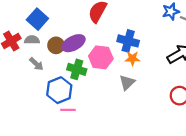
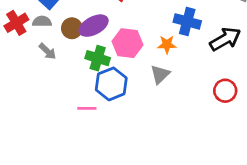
blue cross: (128, 41) -> (187, 21), moved
blue hexagon: (59, 90) -> (111, 84), moved

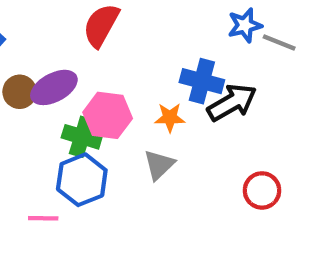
black arrow: (225, 39) -> (232, 103), moved
green cross: (98, 58) -> (82, 137), moved

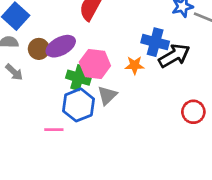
gray triangle: (159, 165) -> (107, 95), moved

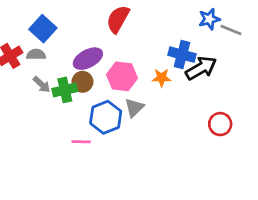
brown circle: (39, 49) -> (82, 82), moved
green cross: (78, 78) -> (65, 90), moved, turned -30

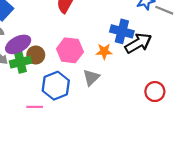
purple ellipse: (88, 59) -> (18, 44), moved
gray triangle: (134, 108) -> (91, 77), moved

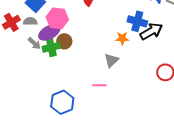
pink hexagon: (70, 50) -> (57, 18), moved
blue hexagon: (56, 86) -> (62, 102), moved
pink line: (35, 107) -> (99, 85), moved

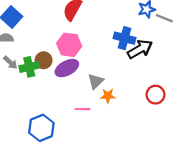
pink hexagon: (57, 18) -> (69, 45), moved
purple ellipse: (49, 32) -> (67, 68), moved
orange star: (122, 38) -> (108, 96), moved

